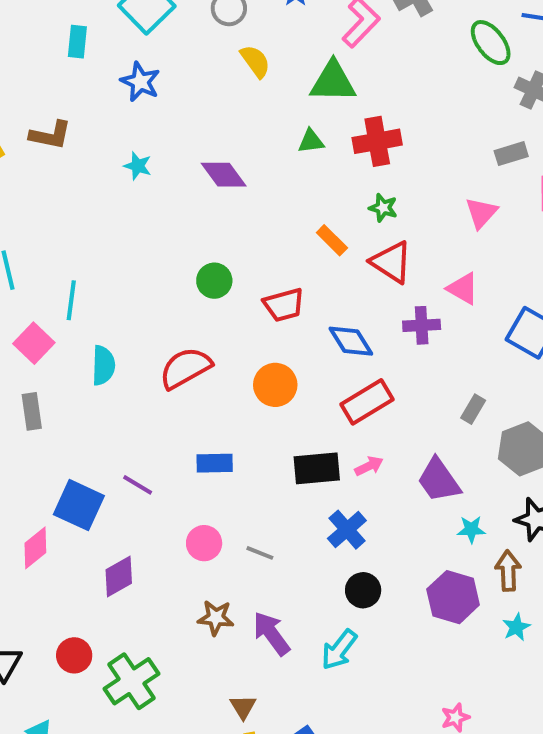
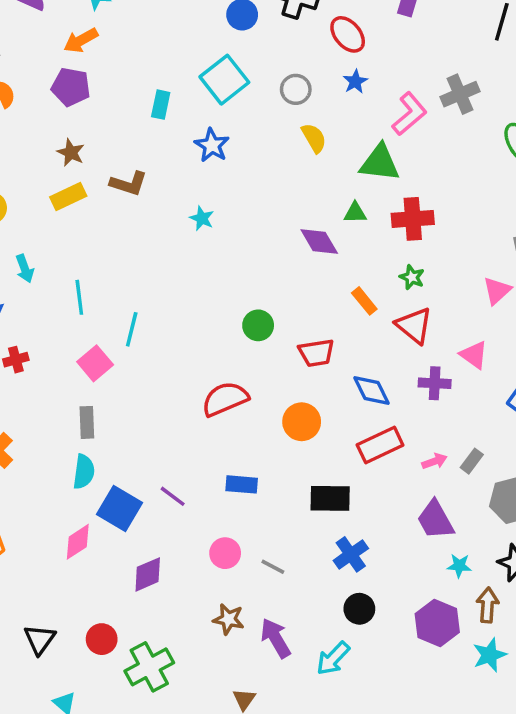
purple diamond: (224, 175) -> (319, 242), moved
cyan semicircle: (103, 365) -> (84, 472), moved
pink arrow: (369, 466) -> (435, 461), moved
cyan star: (516, 627) -> (490, 655), size x1.4

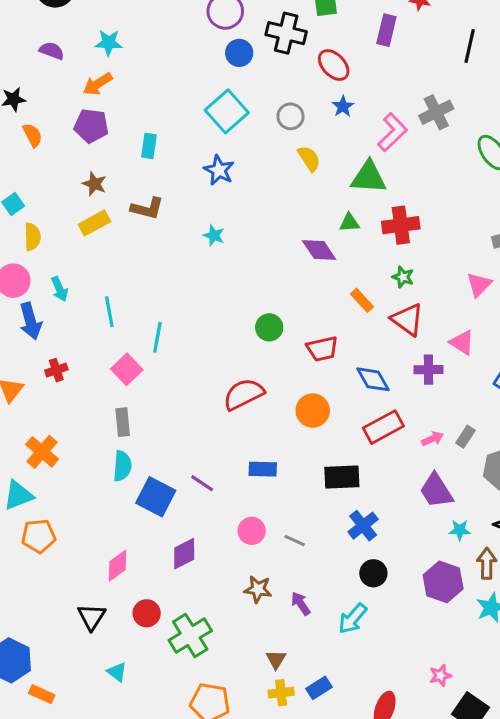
cyan rectangle: (161, 105) -> (149, 146), moved
pink diamond: (78, 542) -> (118, 566), moved
purple arrow: (276, 638) -> (301, 604), size x0.7

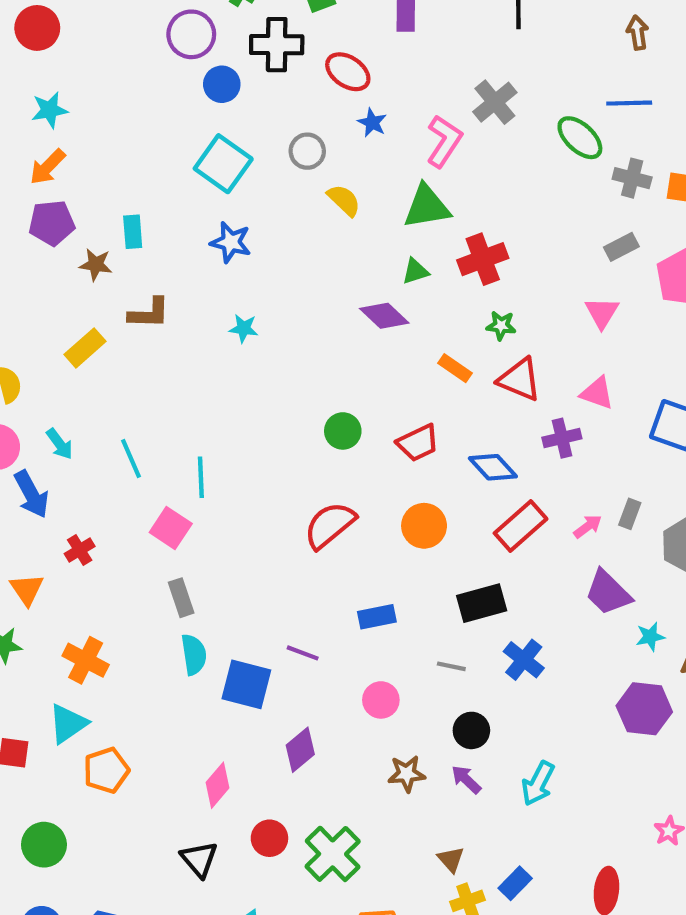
brown star: (94, 184) -> (96, 265), moved
gray line: (295, 540) -> (451, 666), moved
black circle: (373, 573) -> (471, 730), moved

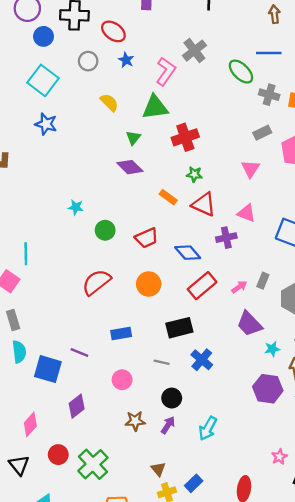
gray circle: (307, 151) -> (88, 61), moved
green triangle: (415, 271) -> (133, 138), moved, turned -35
cyan star: (244, 328) -> (76, 207), moved
purple arrow: (466, 779) -> (168, 425), turned 78

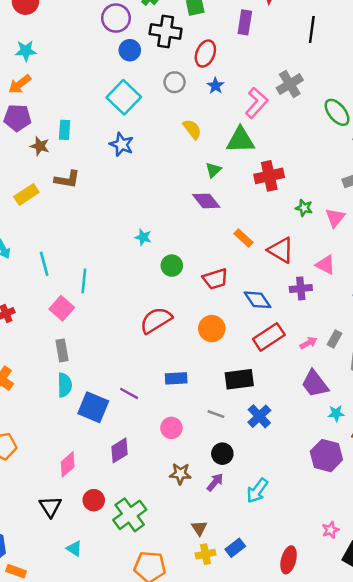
red ellipse: (113, 31) -> (205, 54), turned 70
green star: (194, 174) -> (304, 208), moved

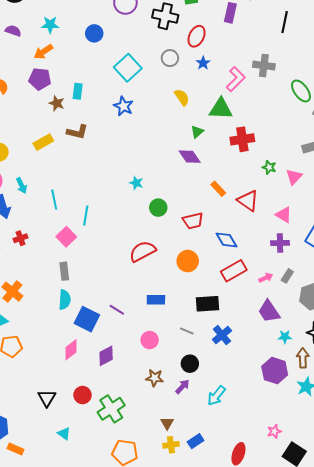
blue circle: (130, 50) -> (94, 33), moved
gray cross: (290, 84) -> (264, 65), turned 35
purple cross: (301, 288) -> (280, 243), moved
pink diamond: (68, 464) -> (71, 350), moved

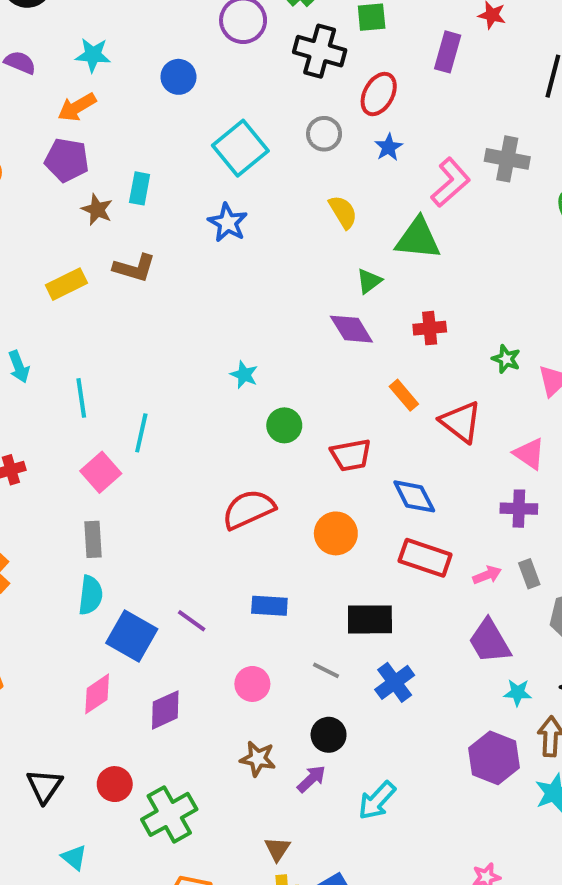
red cross: (242, 139) -> (430, 328), moved, size x0.7
red rectangle: (234, 271) -> (425, 558), turned 45
gray rectangle: (287, 276) -> (529, 574), turned -56

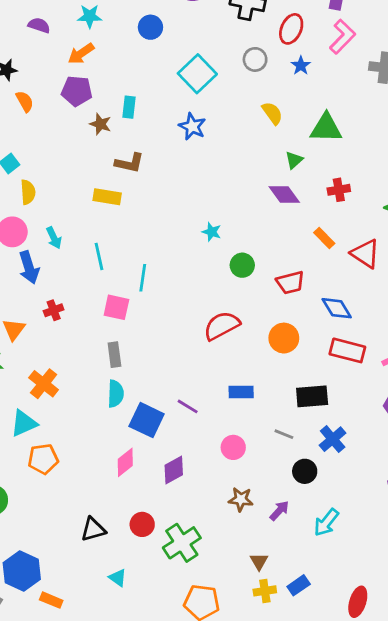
pink L-shape: (451, 182) -> (342, 37), moved
yellow rectangle: (66, 284) -> (107, 197), moved, turned 40
pink square: (101, 472) -> (116, 307), turned -32
black circle: (329, 735) -> (305, 471), moved
black triangle: (44, 786) -> (93, 529), turned 44

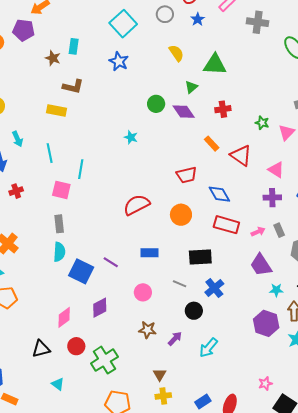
purple pentagon: (77, 91) -> (24, 30), moved
green circle: (242, 265) -> (156, 104), moved
pink diamond: (125, 462) -> (64, 317), moved
blue rectangle: (299, 585) -> (203, 401), moved

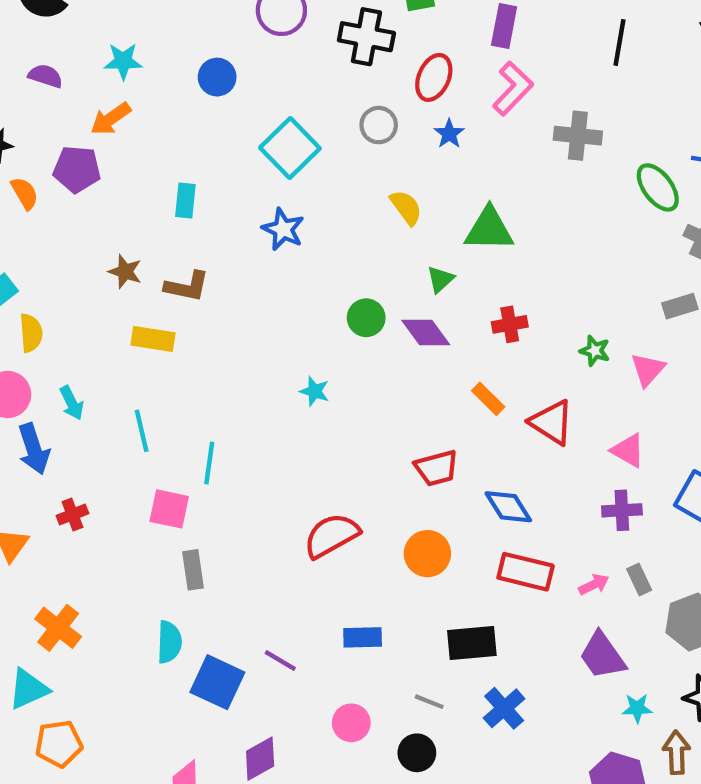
brown star: (53, 58) -> (125, 272), moved
gray rectangle: (59, 224) -> (193, 570), moved
black circle: (194, 311) -> (417, 753), moved

